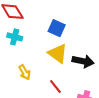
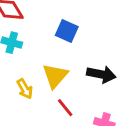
yellow triangle: (58, 53) -> (55, 76), moved, turned 35

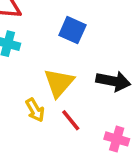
yellow arrow: (25, 89) -> (35, 110), moved

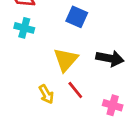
yellow arrow: (35, 110) -> (46, 94), moved

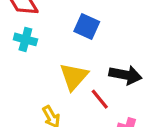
red line: (75, 90) -> (100, 99), moved

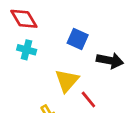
black arrow: (125, 75) -> (110, 61), moved

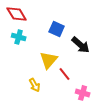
black arrow: (110, 61) -> (81, 45), turned 30

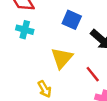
red line: (65, 74) -> (93, 74), moved

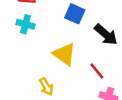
yellow triangle: (62, 58) -> (64, 54), turned -35

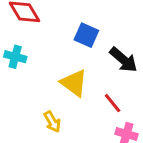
cyan cross: (25, 24) -> (15, 57), moved

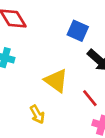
blue square: (86, 35) -> (78, 31), moved

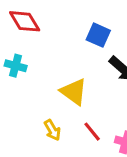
red line: (90, 98) -> (92, 132), moved

